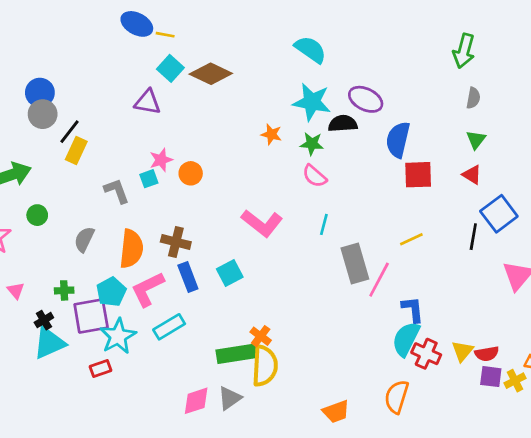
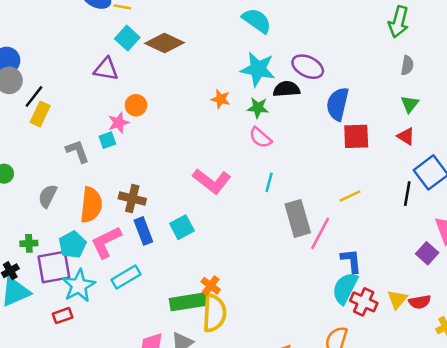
orange circle: (191, 173) -> (136, 105), moved
purple square: (491, 377) -> (427, 253), moved, turned 35

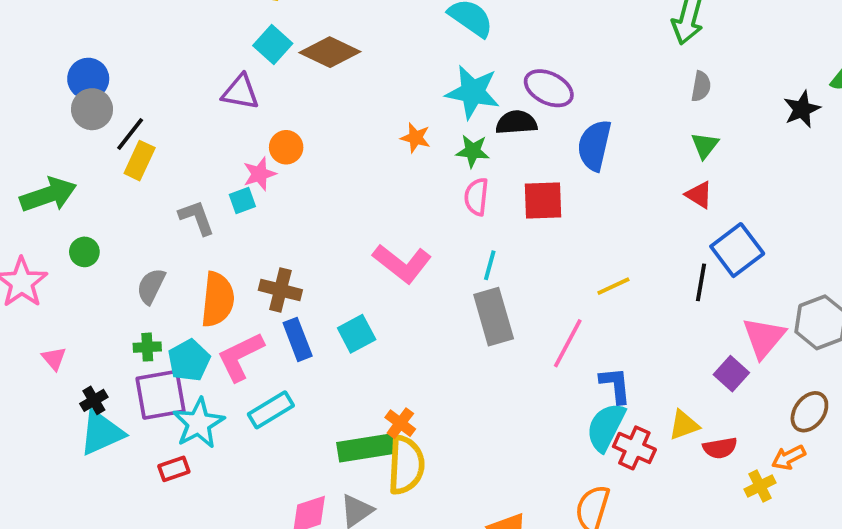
red square: (356, 136) -> (543, 201), moved
pink semicircle: (260, 138) -> (476, 197), turned 55
gray rectangle: (298, 218) -> (494, 317), moved
green cross: (29, 243) -> (147, 347), moved
yellow triangle: (397, 299) -> (684, 425), moved, turned 30

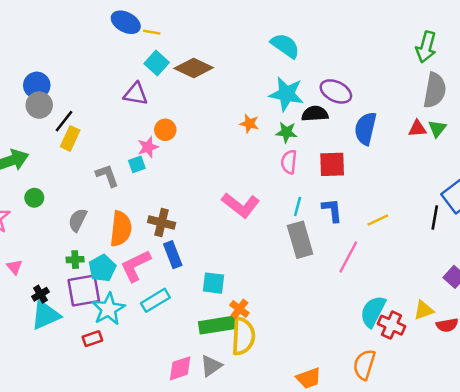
gray semicircle: (701, 86) -> (435, 90), size x1.8
red triangle: (699, 195) -> (417, 129), moved, turned -36
cyan square: (357, 334) -> (213, 283), moved, turned 35
blue L-shape: (615, 385) -> (332, 210), moved

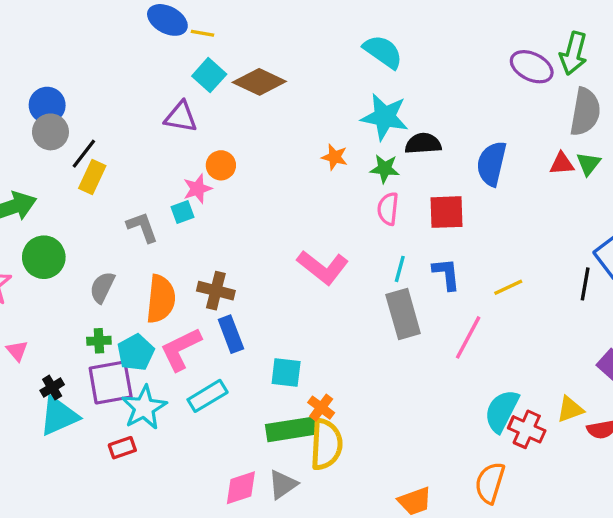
purple ellipse: (336, 91) -> (532, 67), moved
green circle: (34, 198) -> (44, 257), size x1.6

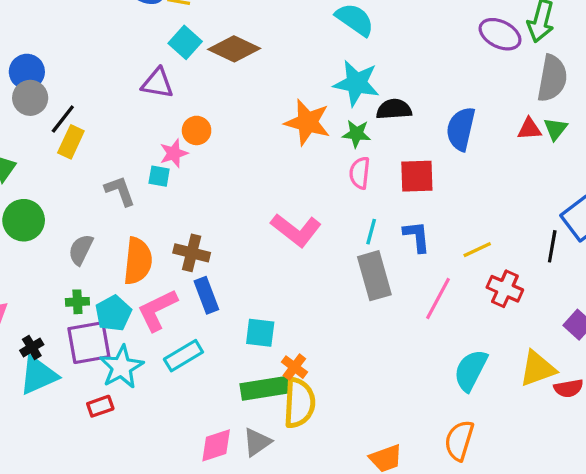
orange star: (335, 157) -> (307, 122), size x1.8
cyan square: (182, 212) -> (159, 176), turned 30
yellow triangle: (570, 409) -> (538, 369), size x1.4
red cross: (527, 429) -> (505, 289), moved

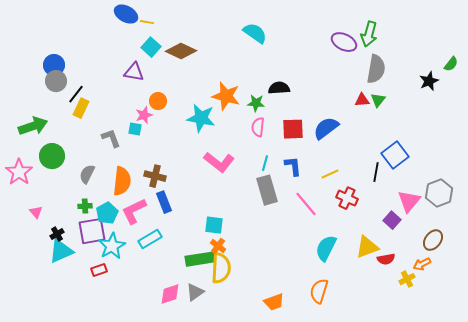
cyan star: (356, 83) -> (201, 118), moved
blue semicircle: (461, 129) -> (326, 128), moved, turned 40
pink line: (438, 299) -> (306, 204), turned -68
cyan square: (260, 333) -> (214, 225), moved

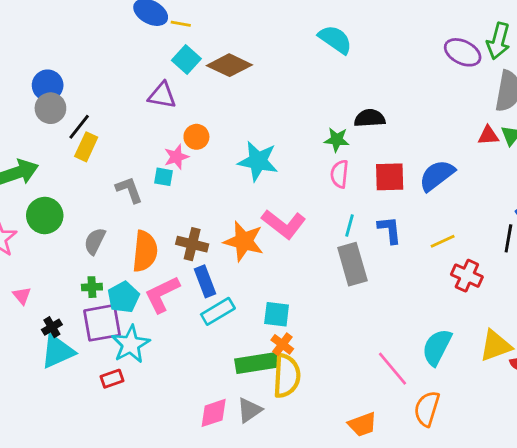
orange star: (226, 96) -> (244, 241), moved
pink line: (306, 204) -> (392, 369), moved
cyan rectangle: (150, 239) -> (218, 311), moved

